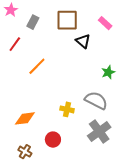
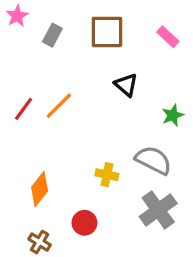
black triangle: (83, 41) -> (126, 85), moved
red line: (15, 44) -> (24, 109), moved
orange diamond: (25, 118) -> (40, 189), turned -45

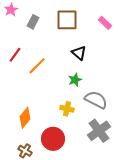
red line: (24, 109) -> (15, 55), moved
green star: (173, 115) -> (75, 80), moved
red circle: (84, 223) -> (53, 139), size x1.5

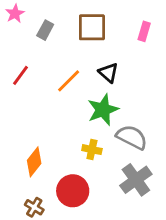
pink rectangle: (105, 23) -> (144, 31), turned 64
orange line: (37, 66) -> (69, 81), moved
green star: (75, 80) -> (103, 110), size x1.6

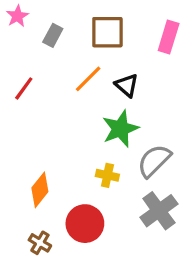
pink rectangle: (144, 31) -> (169, 37), size x1.4
orange line: (69, 81) -> (88, 79), moved
gray semicircle: (132, 137) -> (154, 161), turned -72

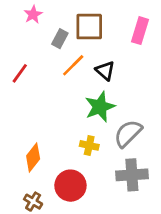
pink star: (17, 16) -> (33, 15), moved
gray rectangle: (53, 35) -> (60, 39), moved
gray cross: (159, 211) -> (132, 175), turned 32

